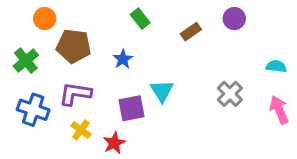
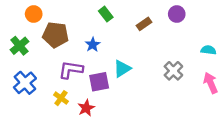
cyan triangle: (162, 91) -> (122, 69), turned 30
purple L-shape: (75, 94) -> (71, 70), moved
blue cross: (33, 110) -> (25, 83), turned 30

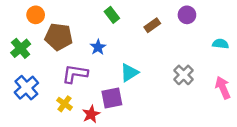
cyan semicircle: (208, 50) -> (220, 44), moved
purple square: (99, 82) -> (112, 98), moved

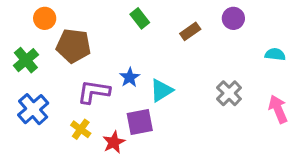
blue star: (98, 47) -> (130, 77), moved

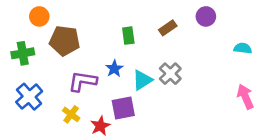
green rectangle: (140, 18) -> (128, 36), moved, turned 30
green cross: (26, 60) -> (23, 53), turned 30
gray cross: (229, 93) -> (170, 74), moved

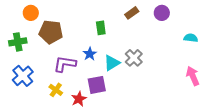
brown rectangle: (168, 28) -> (132, 13), moved

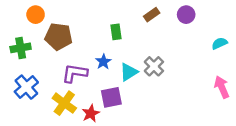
cyan semicircle: (191, 38) -> (219, 43), turned -32
yellow cross: (56, 90) -> (64, 103), size x1.5

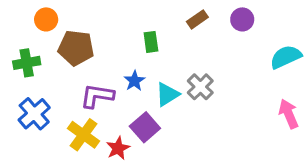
cyan semicircle: (219, 43) -> (286, 57), size x1.5
purple square: (111, 97) -> (145, 127), turned -30

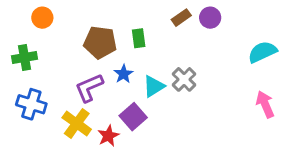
purple circle: (242, 19) -> (210, 18), moved
brown pentagon: (76, 48) -> (100, 42), moved
purple L-shape: (97, 96) -> (89, 88), turned -32
blue cross: (34, 114) -> (31, 104), turned -32

